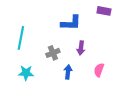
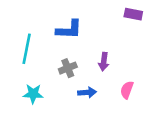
blue L-shape: (71, 23) -> (69, 30), moved
blue arrow: (68, 72) -> (87, 92), turned 80

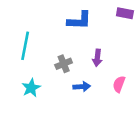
blue L-shape: (69, 30) -> (79, 20), moved
cyan star: (33, 94) -> (31, 88), turned -30

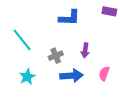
cyan line: (25, 46) -> (22, 40), turned -50
blue arrow: (82, 87) -> (72, 76), size x1.5

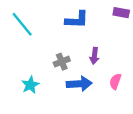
cyan line: (22, 40) -> (22, 24), moved

